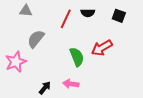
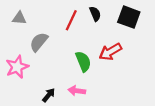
gray triangle: (26, 11) -> (19, 18), moved
black semicircle: (88, 13) -> (95, 14), turned -112
black square: (119, 16) -> (129, 17), size x1.5

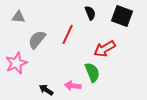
red line: (71, 20) -> (68, 34), moved
green semicircle: (83, 61) -> (92, 72), moved
black arrow: (49, 95) -> (46, 90), turned -96

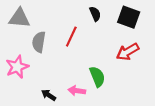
gray triangle: (18, 17) -> (19, 18), size x1.5
gray semicircle: (37, 40) -> (39, 42), turned -30
red arrow: (105, 49) -> (128, 52), moved

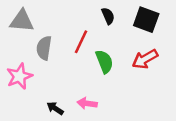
green semicircle: (97, 77) -> (104, 61), moved

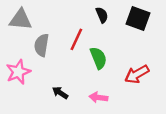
red arrow: (145, 59) -> (137, 74), moved
pink arrow: (87, 103) -> (98, 97), moved
black arrow: (55, 108) -> (60, 93), moved

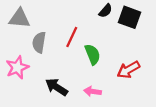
black semicircle: (102, 15) -> (106, 11), moved, turned 64
black arrow: (60, 93) -> (57, 87), size x1.5

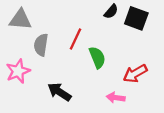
pink arrow: (92, 91) -> (116, 98), moved

